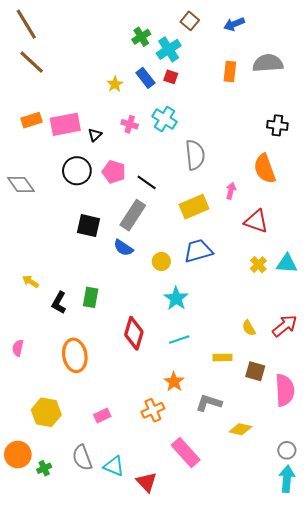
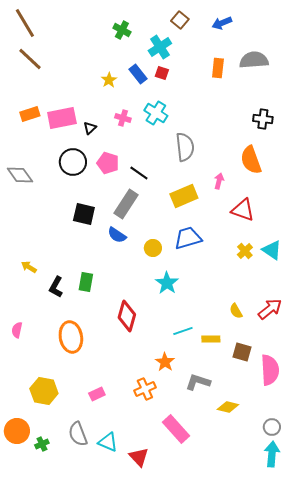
green cross: (141, 37) -> (122, 30), moved, turned -30
cyan triangle: (287, 264) -> (272, 250), turned 30
cyan line: (179, 340) -> (183, 331), moved

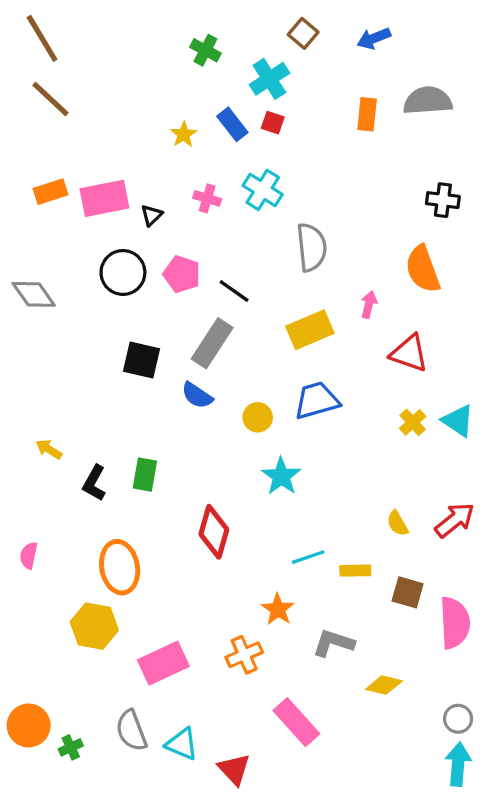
yellow hexagon: (44, 391) -> (94, 626), moved
pink rectangle: (97, 394) -> (163, 663), size x1.8

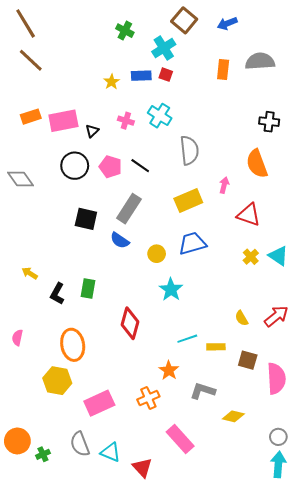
brown square: (303, 33) -> (184, 20), size x1.4
blue rectangle: (232, 124) -> (141, 76), turned -54
black line: (234, 291) -> (140, 166), moved

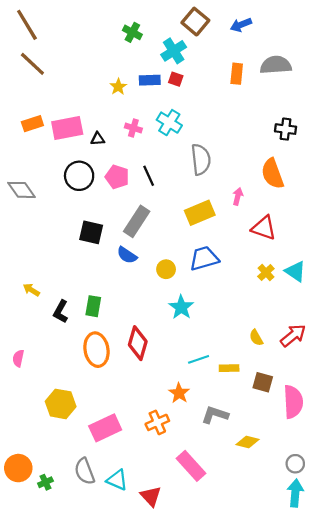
black triangle: (92, 131) -> (98, 139), turned 40
black line: (140, 166) -> (149, 176), turned 30
orange ellipse: (73, 345) -> (96, 350), moved

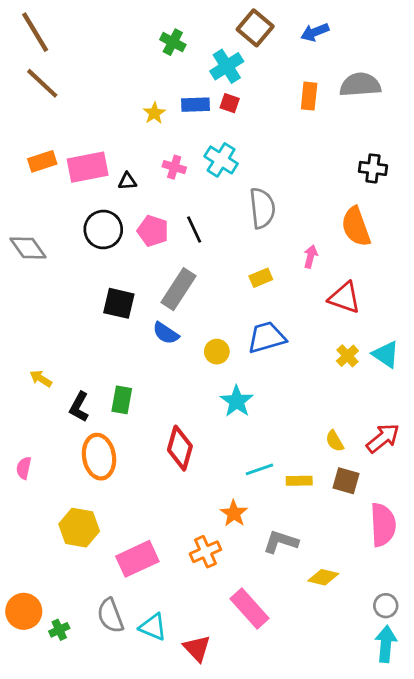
yellow rectangle: (200, 213) -> (261, 278), size x0.6
orange ellipse: (96, 350) -> (99, 457), moved
brown square: (263, 382) -> (346, 481), moved

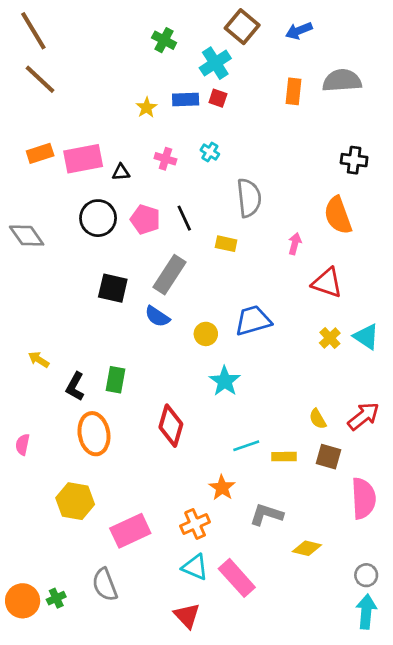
cyan cross: (221, 160) -> (210, 152), size x0.6
yellow rectangle: (261, 278) -> (226, 244), moved, turned 35
orange circle: (24, 611) -> (23, 601), moved
cyan triangle: (153, 627) -> (195, 567), moved

